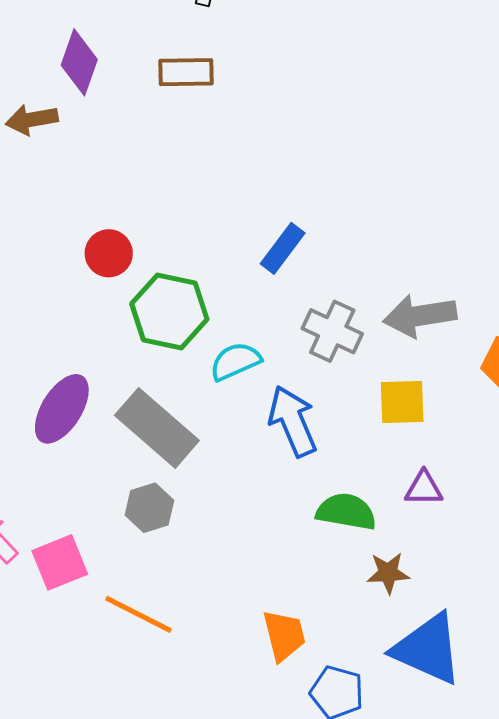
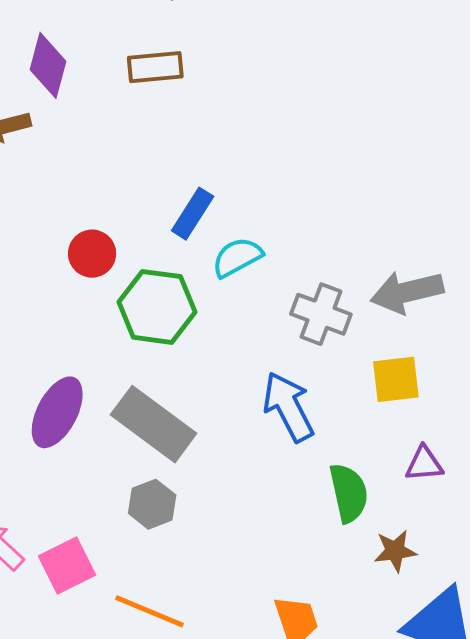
blue rectangle: (283, 248) -> (193, 214), moved
cyan semicircle: (235, 361) -> (237, 257), moved
green semicircle: (346, 512) -> (349, 493), turned 72

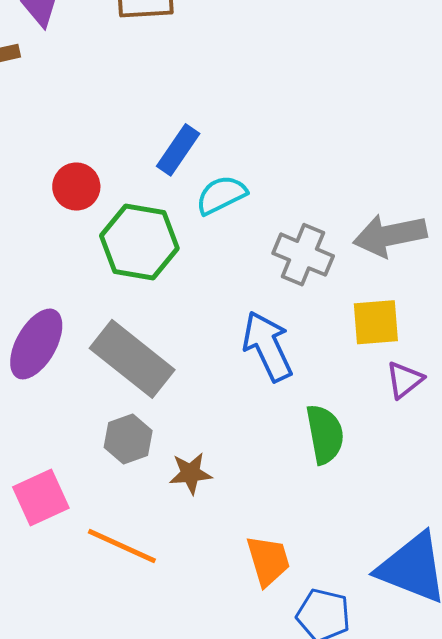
purple triangle: (424, 464) -> (405, 380), moved, turned -36
brown star: (395, 551) -> (191, 473), moved

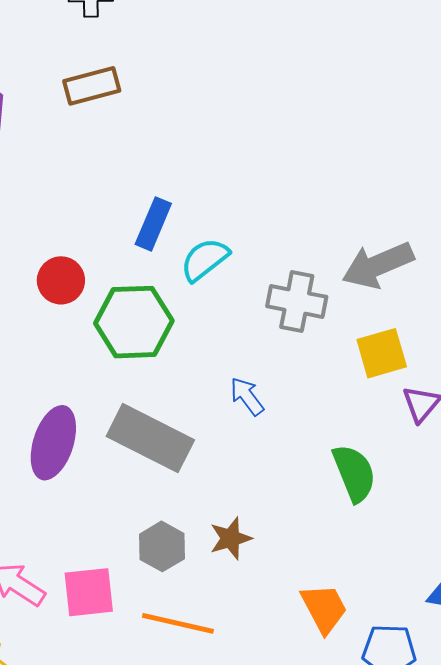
blue arrow: (267, 346) -> (247, 396), moved, size x0.6
gray hexagon: (128, 439) -> (162, 546), moved
pink square: (41, 497) -> (89, 592), turned 30

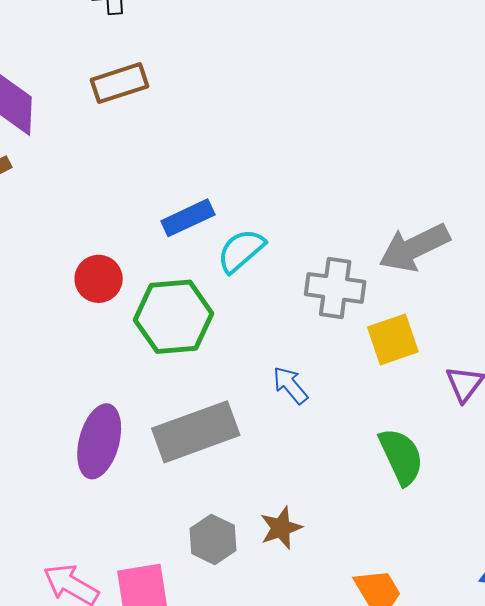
blue rectangle: (153, 224) -> (188, 218), turned 45
yellow square: (382, 353) -> (393, 339), moved
gray rectangle: (150, 438) -> (196, 432), turned -44

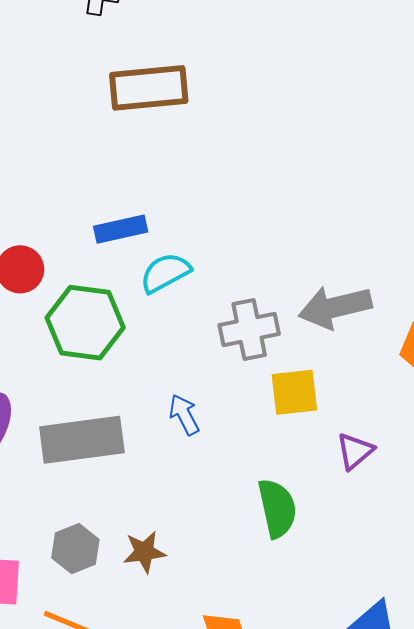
brown rectangle: (120, 83) -> (149, 88), moved, size x1.4
gray cross: (335, 288) -> (249, 330), turned -32

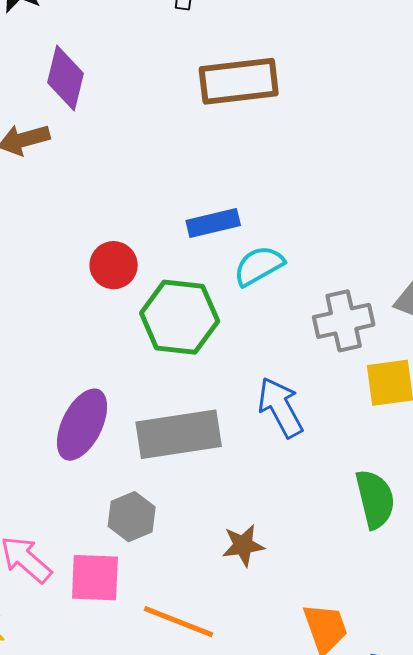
blue arrow: (184, 415) -> (280, 407), size x1.5
gray hexagon: (75, 549) -> (132, 517), moved

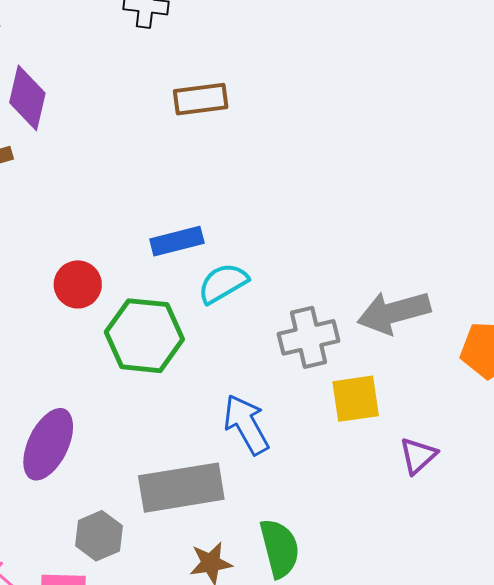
brown rectangle: (239, 81) -> (201, 99), size x0.7
gray rectangle: (179, 434) -> (181, 488), moved
green semicircle: (375, 499) -> (280, 548), moved

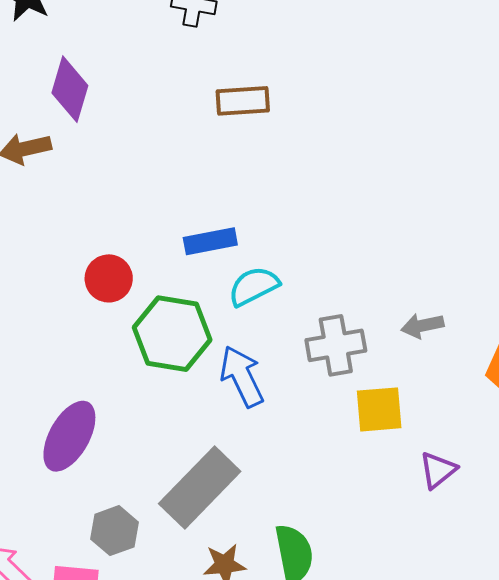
gray arrow: (394, 312) -> (422, 326), size x0.6
blue arrow: (246, 425) -> (242, 376), moved
gray rectangle: (181, 488) -> (200, 488), turned -40

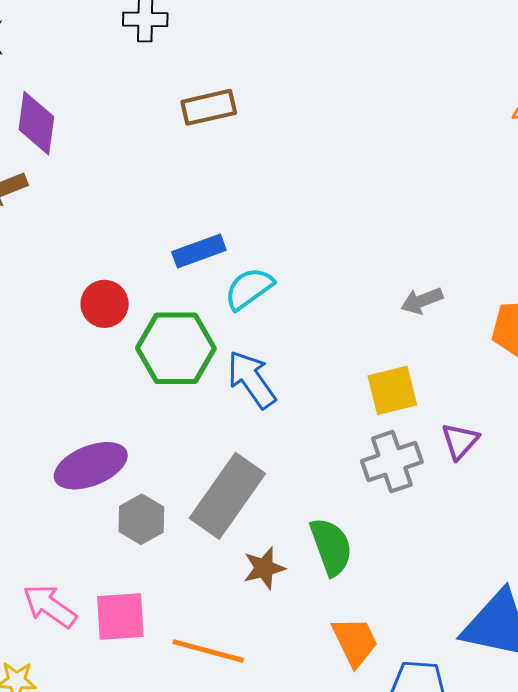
gray cross: (336, 345) -> (392, 462), moved
purple ellipse: (69, 436) -> (91, 466), turned 48
gray hexagon: (114, 531) -> (141, 519), moved

